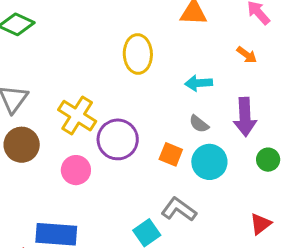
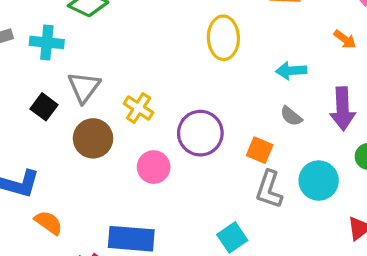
yellow cross: (77, 116) -> (139, 108), moved, size x0.7
cyan circle: (209, 162) -> (319, 181), moved
gray L-shape: (179, 209) -> (269, 189), moved, turned -108

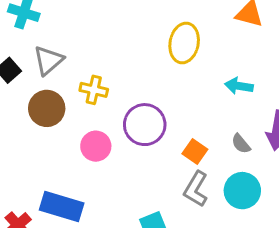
yellow cross: (139, 108) -> (94, 90), turned -32
gray semicircle: (291, 116) -> (241, 144), moved

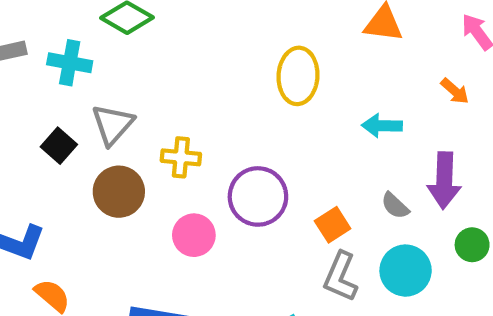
orange square: (195, 151) -> (333, 225), turned 30

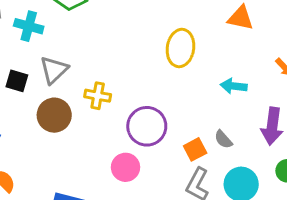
black square: (59, 146) -> (17, 81), turned -30
gray semicircle: (395, 206) -> (223, 139), moved
pink circle: (194, 235) -> (126, 167), moved

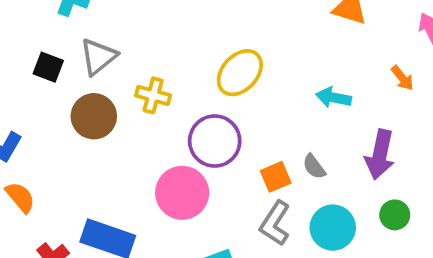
yellow ellipse: (180, 48) -> (240, 73), moved, turned 30
pink circle: (126, 167) -> (182, 193), size x1.4

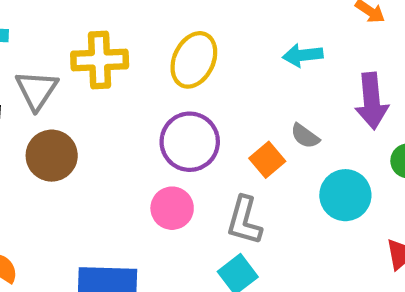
yellow cross: (153, 95) -> (100, 60), moved, size x1.4
pink circle: (182, 193) -> (172, 208), size x0.7
gray L-shape: (275, 223) -> (244, 220), moved

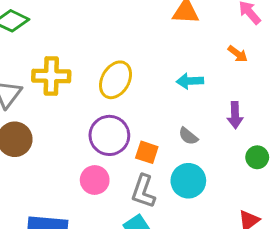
purple arrow: (372, 101) -> (235, 115), size x0.7
orange square: (267, 160) -> (147, 152), moved, turned -35
cyan circle: (345, 195) -> (188, 181), moved

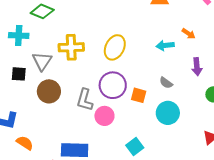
orange arrow: (238, 54) -> (189, 34), moved
gray L-shape: (143, 191) -> (85, 100), moved

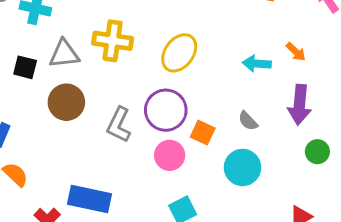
gray triangle: (42, 61) -> (64, 54), turned 40
purple arrow: (197, 67) -> (300, 105), size x1.4
pink circle: (104, 116) -> (170, 155), moved

